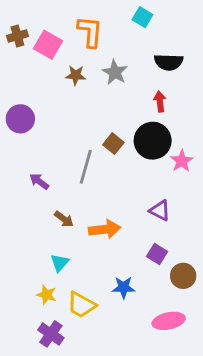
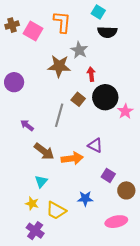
black semicircle: (169, 62) -> (107, 32), moved
brown star: (76, 75) -> (59, 66), moved, size x1.6
red arrow: (160, 101) -> (91, 74), moved
purple triangle: (160, 210) -> (95, 145), moved
brown arrow: (64, 219) -> (44, 151), size x1.5

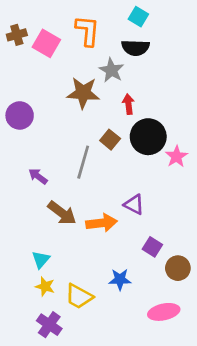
black semicircle: (107, 32) -> (135, 48), moved
cyan triangle: (41, 181) -> (41, 260), moved

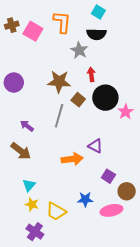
brown star: (83, 93) -> (59, 82), moved
brown arrow: (62, 213) -> (21, 151), moved
pink ellipse: (164, 312) -> (111, 210), moved

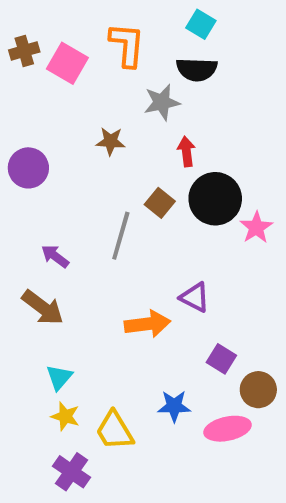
gray star: (79, 50) -> (162, 102), turned 30
brown star: (59, 82) -> (111, 141), moved, size x0.6
yellow trapezoid: (56, 211) -> (115, 431), turned 30

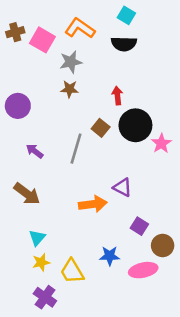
orange L-shape: (127, 45) -> (80, 28), turned -60
gray star: (162, 102) -> (71, 62), moved
purple arrow: (55, 256) -> (35, 151), moved
yellow star: (65, 416) -> (41, 262), turned -30

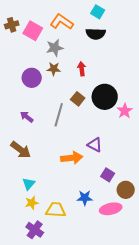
red arrow: (117, 96) -> (82, 69), moved
purple circle: (18, 106) -> (32, 78), moved
yellow trapezoid: (72, 271) -> (56, 210), turned 125

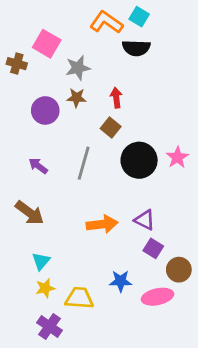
orange L-shape: (62, 22) -> (106, 22), moved
brown cross: (12, 25) -> (17, 64), moved, turned 32
black circle: (105, 97) -> (139, 160), moved
brown square: (78, 99) -> (111, 128), moved
purple triangle: (95, 145) -> (145, 220), moved

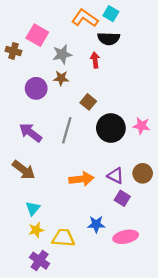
red arrow: (116, 98) -> (95, 60), moved
pink star: (177, 157) -> (141, 126), turned -30
purple arrow: (38, 166) -> (30, 133), size x1.5
brown circle: (179, 270) -> (143, 173), moved

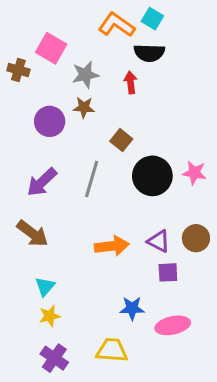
purple arrow: (30, 133) -> (42, 182), turned -80
purple square: (122, 198) -> (168, 272), turned -35
yellow trapezoid: (63, 238) -> (112, 350), moved

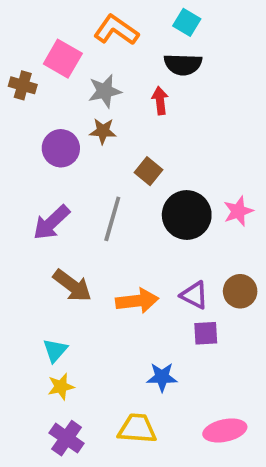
orange L-shape: (117, 25) -> (116, 30), moved
pink star: (194, 173) -> (238, 211), turned -30
brown arrow: (32, 234) -> (72, 286), moved
pink ellipse: (173, 325) -> (225, 430), moved

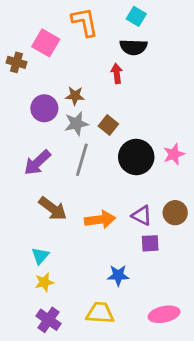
orange L-shape: (116, 30) -> (85, 22), turned 44
gray star: (105, 91) -> (76, 124), moved

